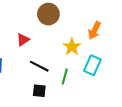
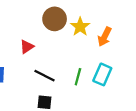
yellow star: (72, 47) -> (80, 27), moved
green line: (65, 76) -> (78, 77), moved

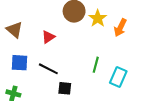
cyan rectangle: (102, 74) -> (118, 77), moved
black line: (45, 76) -> (48, 69), moved

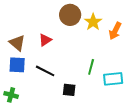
brown triangle: (14, 30) -> (17, 43), moved
cyan rectangle: (118, 77) -> (113, 79), turned 60
black square: (65, 88) -> (69, 90), moved

